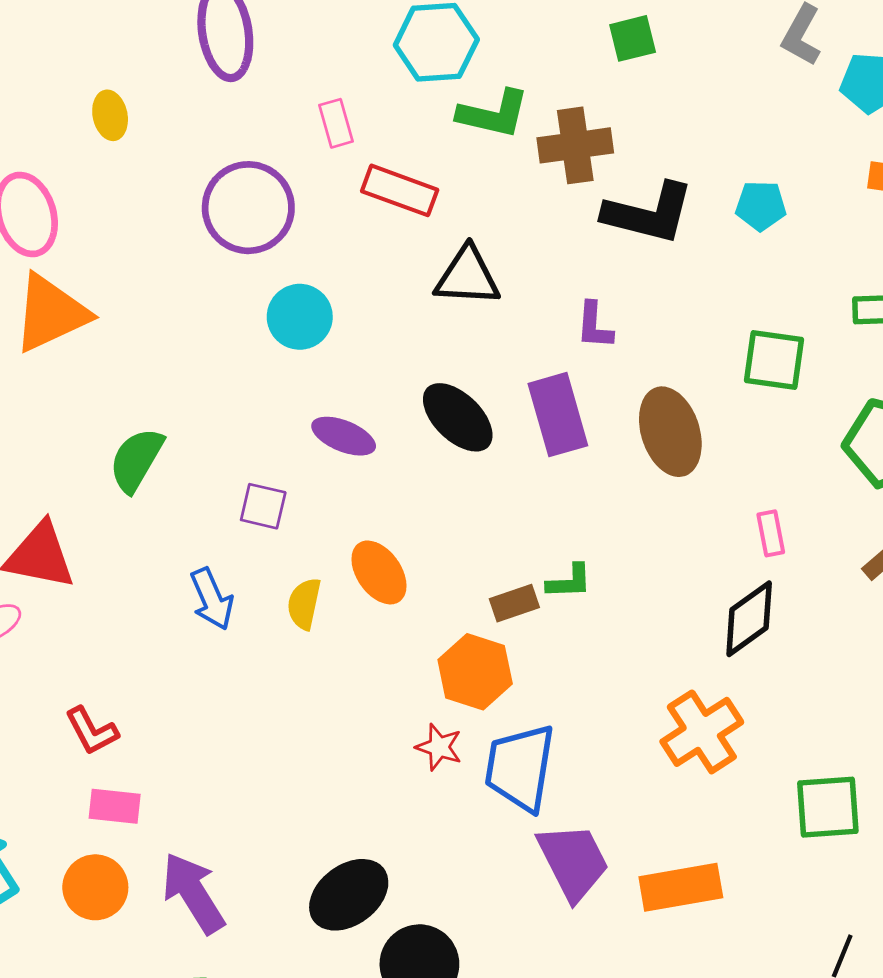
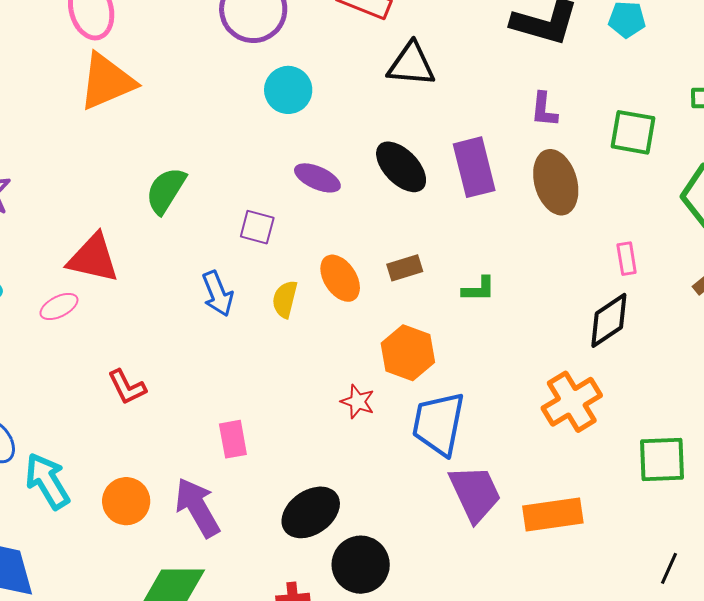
purple L-shape: (594, 326) -> (544, 110), moved
brown rectangle: (514, 603) -> (405, 268), moved
red star: (439, 747) -> (358, 402), moved
pink rectangle: (115, 806) -> (233, 439), moved, turned 72

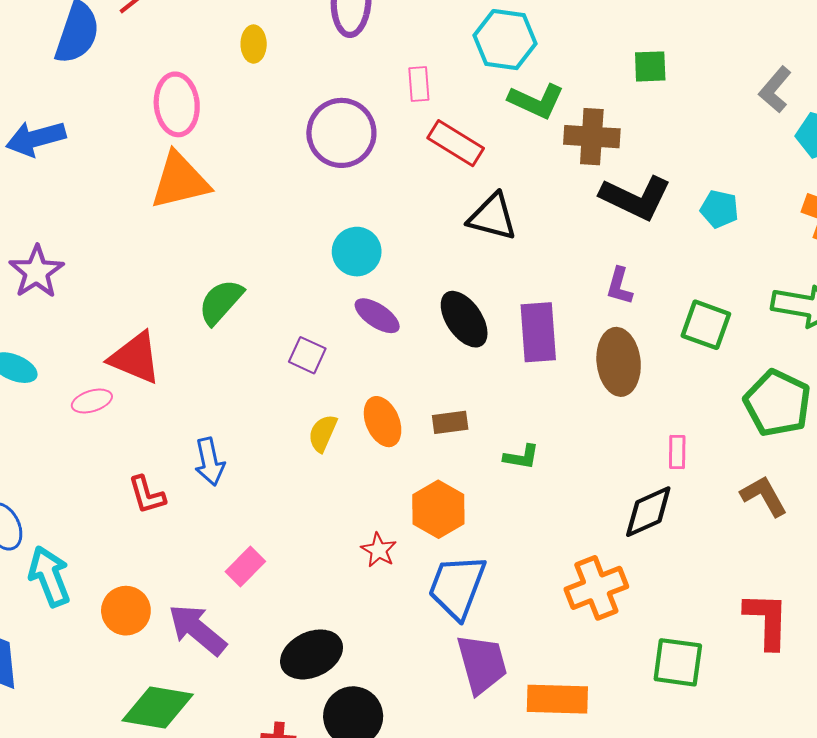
cyan circle: (288, 90) -> (357, 252), moved
blue arrow: (218, 294) -> (210, 462), moved
pink rectangle: (233, 439) -> (245, 566), turned 45
purple arrow: (197, 508) -> (197, 630), turned -30

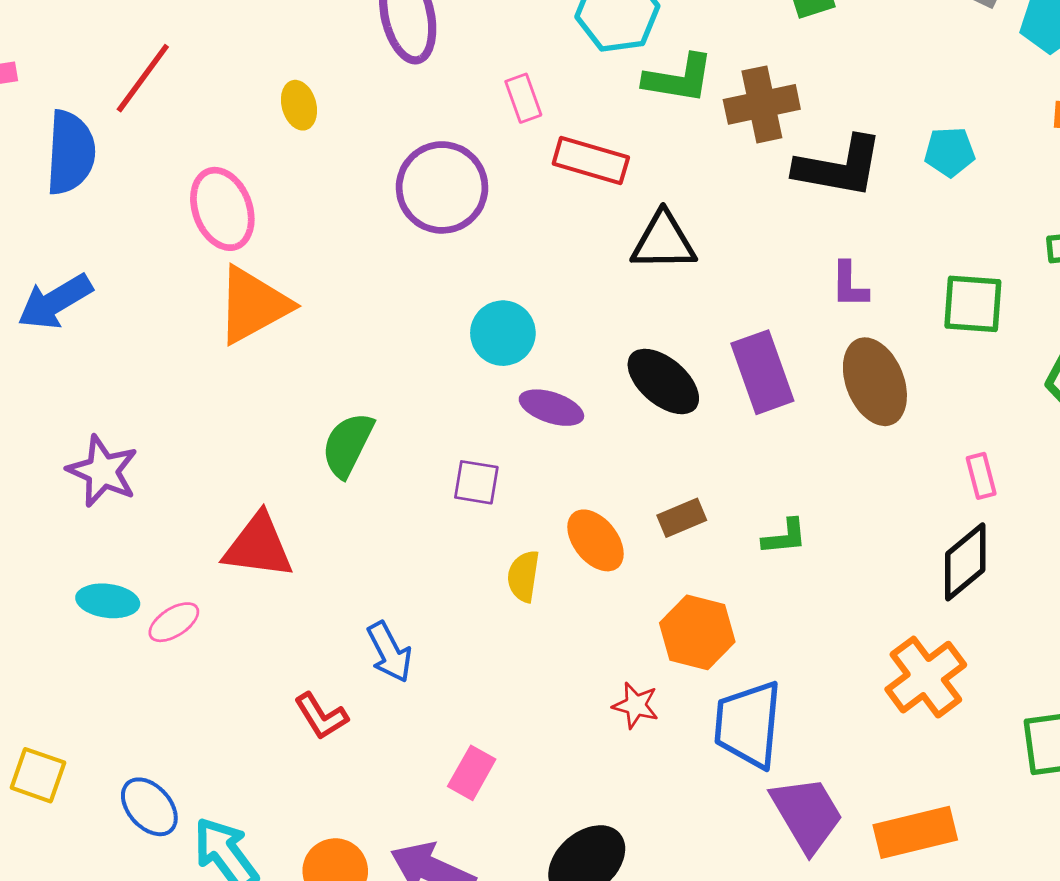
pink ellipse: (92, 401) -> (174, 622), moved

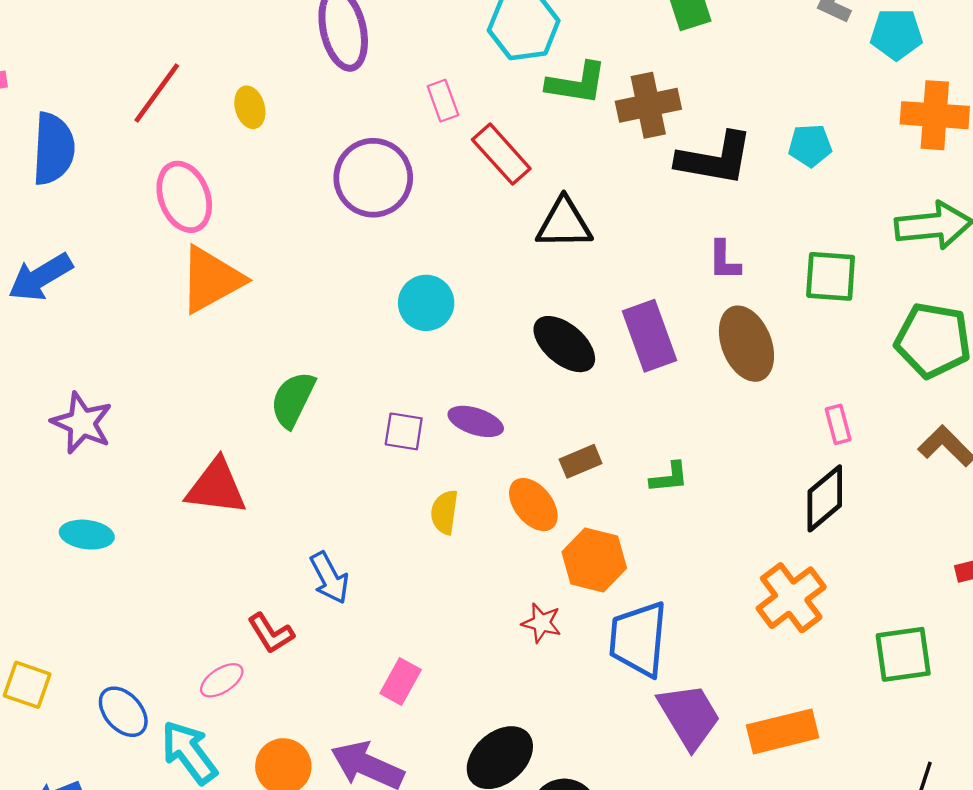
red line: (143, 78) -> (157, 93), moved
red rectangle: (591, 160) -> (501, 154), turned 32
purple ellipse: (551, 408) -> (476, 421), moved
orange ellipse: (596, 540) -> (533, 505), moved
pink ellipse: (174, 622) -> (222, 680), moved

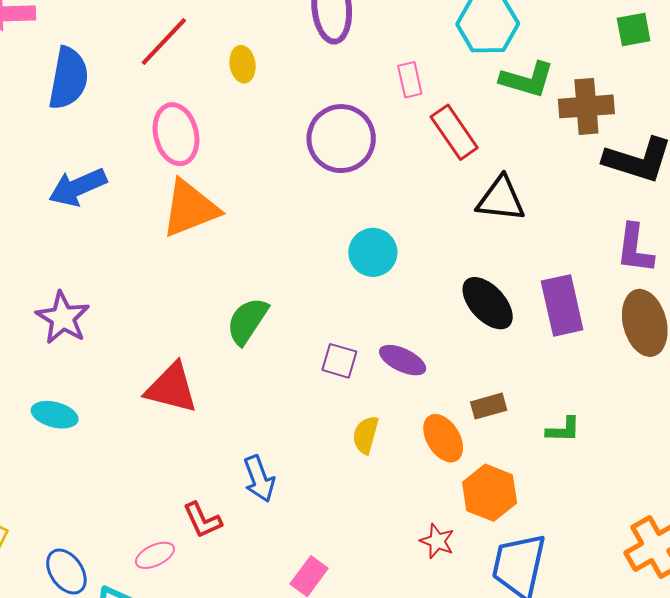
purple L-shape: (724, 260) -> (635, 249), size x1.4
blue arrow: (40, 277) -> (78, 187), moved

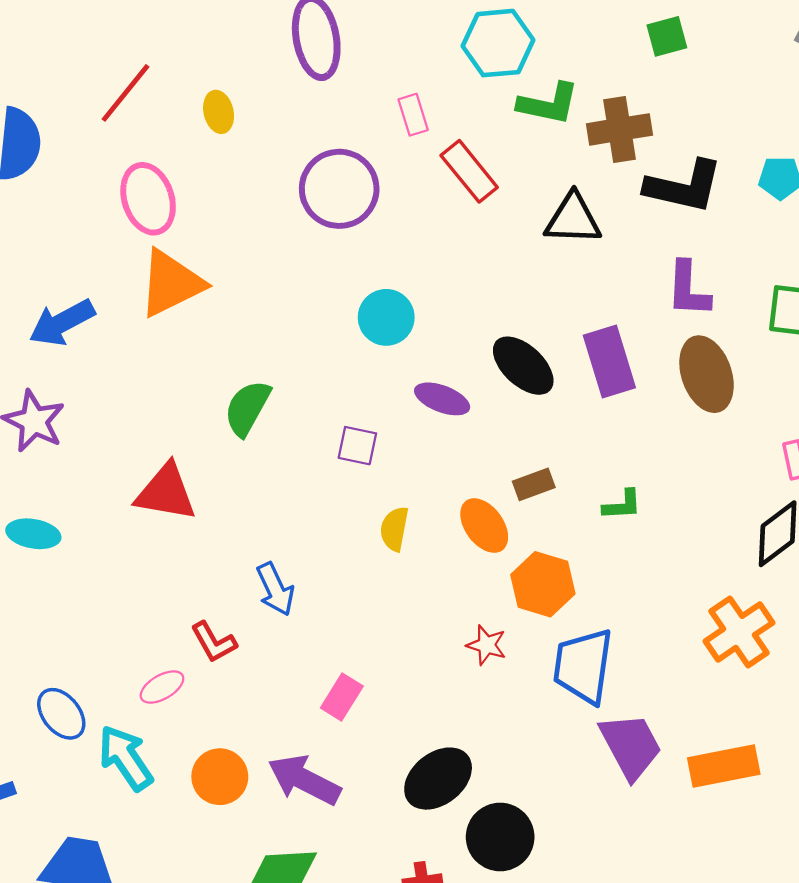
blue arrow: (78, 187) -> (62, 323), moved
black triangle: (501, 199) -> (573, 219), moved
purple ellipse: (403, 360) -> (442, 399), moved

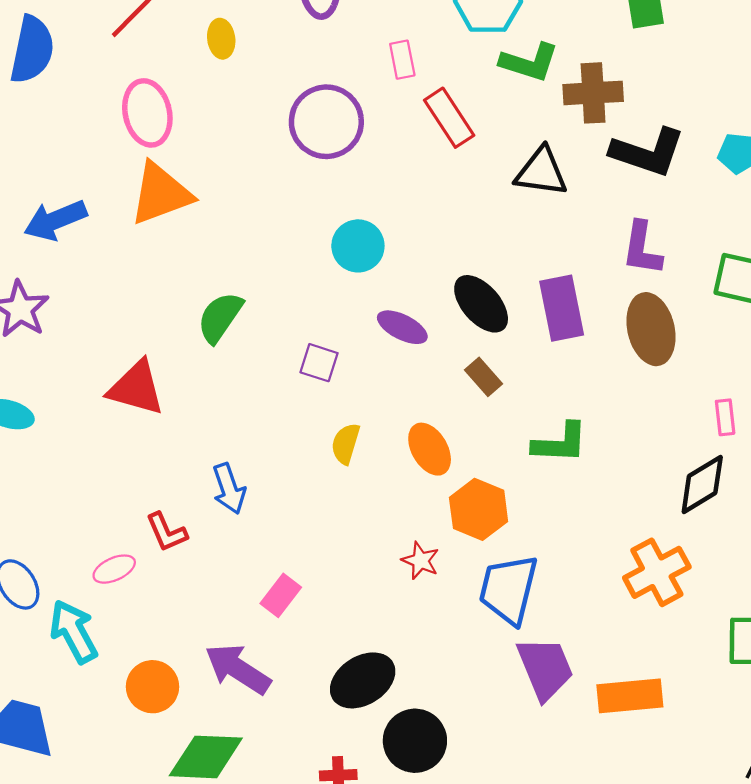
brown rectangle: (534, 484) -> (483, 377), moved, turned 63
green L-shape: (622, 505) -> (560, 443), size x1.5
orange circle: (220, 777) -> (153, 687), moved

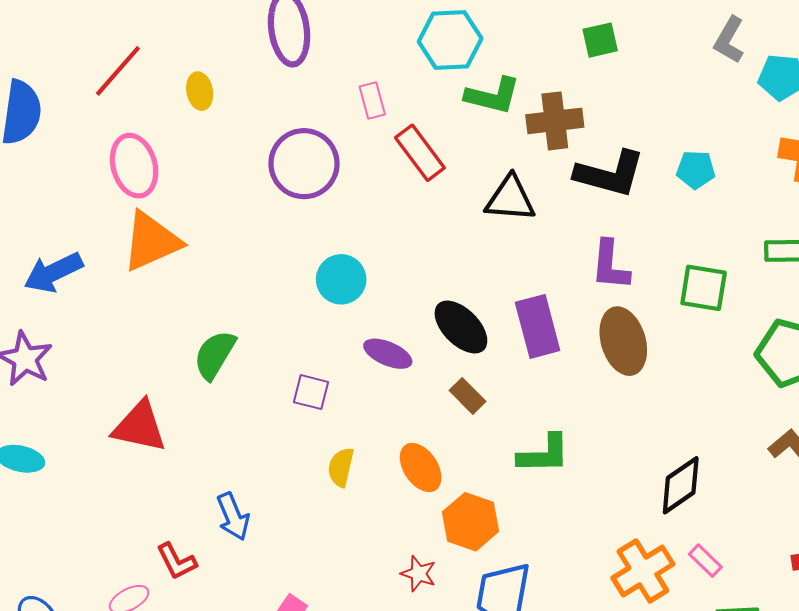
pink rectangle: (725, 417) -> (705, 561), moved, turned -36

